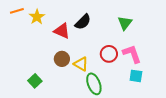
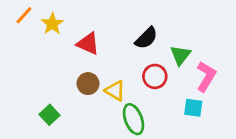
orange line: (17, 11) -> (24, 15), turned -32
black semicircle: (83, 22) -> (146, 38), moved
green triangle: (125, 23) -> (180, 55), moved
pink L-shape: (132, 54) -> (206, 76), moved, turned 50

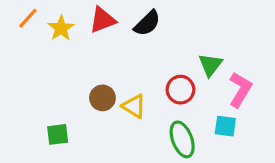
black semicircle: (146, 38) -> (147, 23), moved
red triangle: (88, 44) -> (102, 20), moved, turned -45
green square: (50, 115) -> (58, 134), turned 36
green ellipse: (134, 119) -> (182, 139), moved

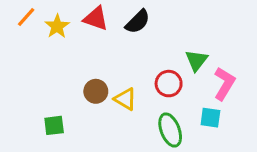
red triangle: (102, 20) -> (96, 19), turned 40

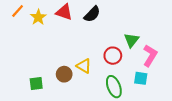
brown circle: (96, 91) -> (64, 74), moved

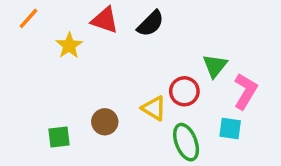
yellow star: (38, 17) -> (69, 46), moved
yellow triangle: (84, 66) -> (154, 108), moved

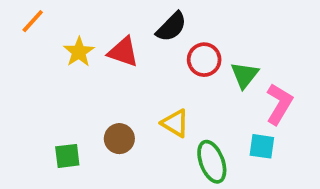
red triangle: (105, 20) -> (123, 52), moved
red circle: (184, 91) -> (204, 60), moved

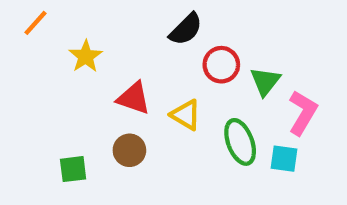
red triangle: (123, 52) -> (134, 98), moved
yellow triangle: (175, 123) -> (186, 115), moved
green ellipse: (212, 162) -> (240, 142), moved

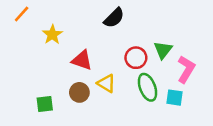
red circle: (221, 65) -> (136, 58), moved
yellow triangle: (186, 115) -> (106, 83), moved

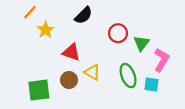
orange line: (22, 14) -> (30, 12), moved
black semicircle: (114, 18) -> (83, 15), moved
red circle: (136, 58) -> (118, 33), moved
green square: (45, 104) -> (39, 90), size x1.5

